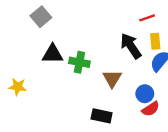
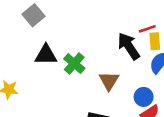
red line: (147, 18) -> (147, 29), moved
green cross: (79, 62) -> (74, 63), turned 30

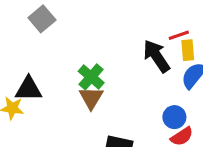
black triangle: (46, 55) -> (29, 89), moved
brown triangle: (109, 81) -> (91, 98), moved

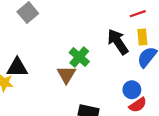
red line: (179, 35) -> (138, 14), moved
green cross: (91, 77) -> (79, 57), moved

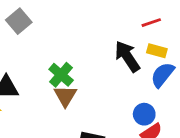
yellow rectangle: (142, 37) -> (157, 51), turned -70
green cross: (79, 57) -> (61, 75), moved

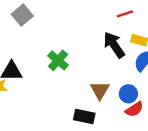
red line: (151, 23) -> (125, 14), moved
brown triangle: (65, 96) -> (100, 90), moved

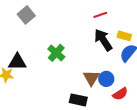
red line: (125, 14) -> (100, 15), moved
blue circle: (128, 94) -> (106, 79), moved

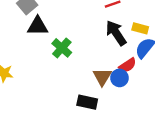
black triangle: (17, 62) -> (38, 26), moved
red semicircle: (120, 94) -> (128, 65), moved

